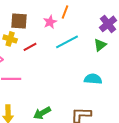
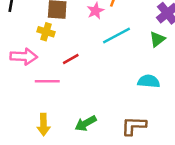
red line: (30, 47) -> (71, 59), moved

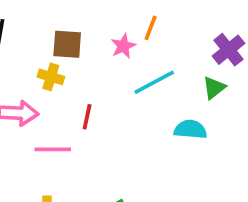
red line: (71, 59) -> (87, 117), turned -49
cyan semicircle: (149, 81) -> (190, 129), moved

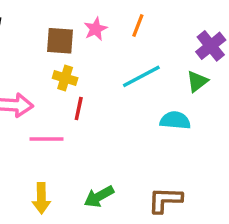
pink star: (123, 46) -> (96, 29), moved
yellow cross: (51, 77) -> (65, 78), moved

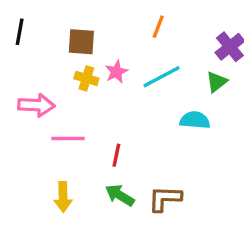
pink star: (96, 29) -> (116, 72), moved
red line: (79, 108) -> (116, 155), moved
green arrow: (99, 197) -> (120, 195), turned 60
brown L-shape: (165, 200) -> (165, 199), moved

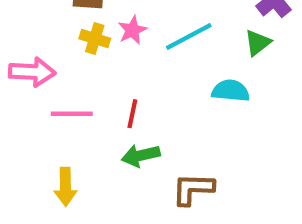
red line: (116, 155) -> (132, 114), moved
green arrow: (120, 195) -> (141, 156), moved, turned -44

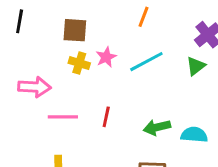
cyan semicircle: (231, 91) -> (194, 135), moved
green arrow: (141, 156) -> (157, 127), moved

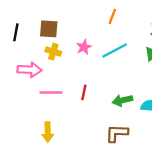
black line: (20, 21) -> (16, 32), moved
brown square: (75, 30) -> (49, 29), moved
yellow cross: (79, 63) -> (53, 52), moved

